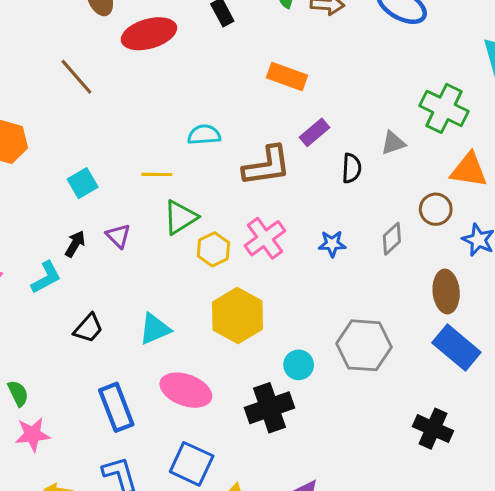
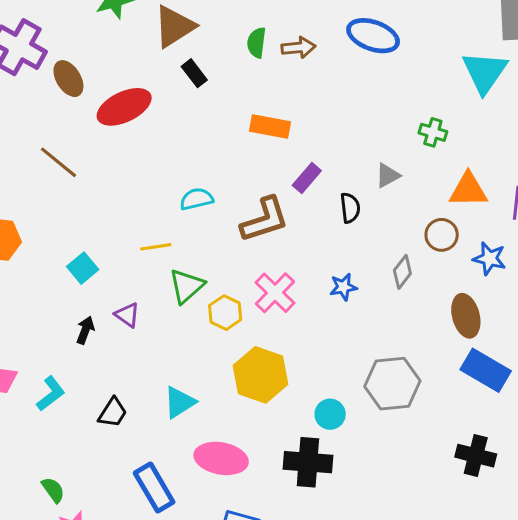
green cross: (444, 108) -> (433, 132), size x0.6
cyan L-shape: (46, 277) -> (51, 394), moved
black cross: (269, 408) -> (308, 462), turned 33

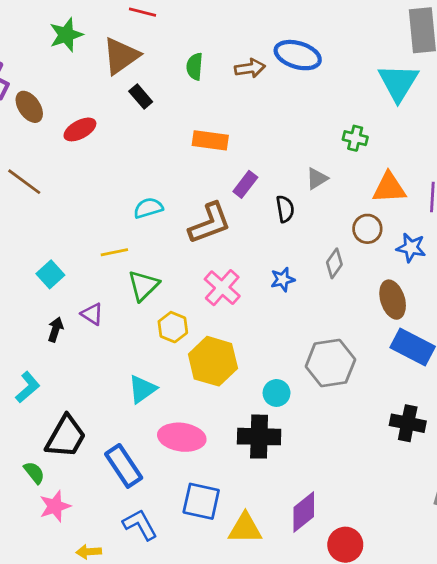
brown arrow: (298, 48) -> (250, 68), moved
red ellipse: (124, 107) -> (80, 129), size x0.7
yellow hexagon: (225, 313) -> (173, 327), moved
black trapezoid: (113, 413) -> (66, 437), moved, size x1.6

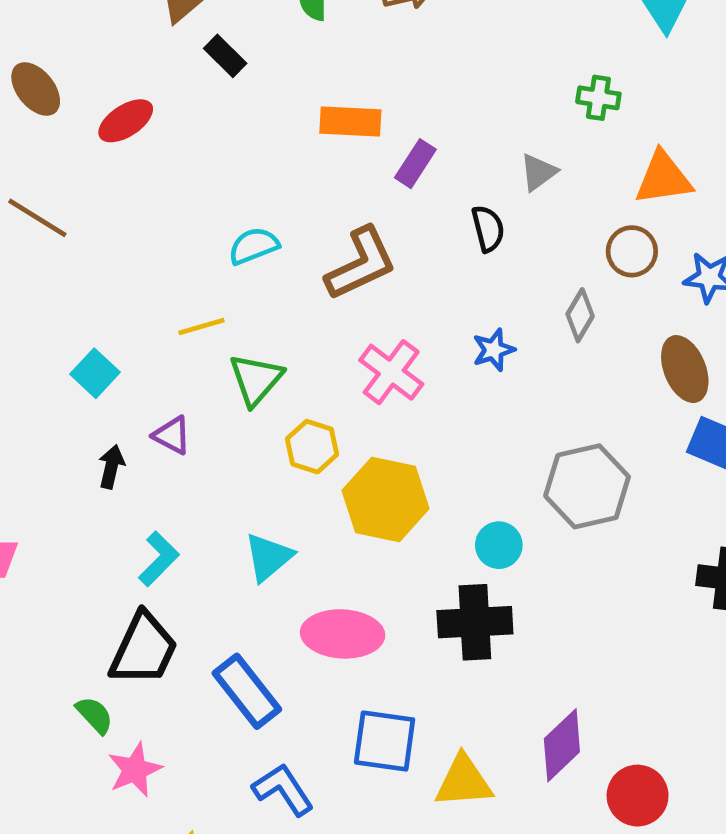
purple rectangle: (245, 184) -> (415, 164), moved
cyan L-shape: (28, 387) -> (159, 559), moved

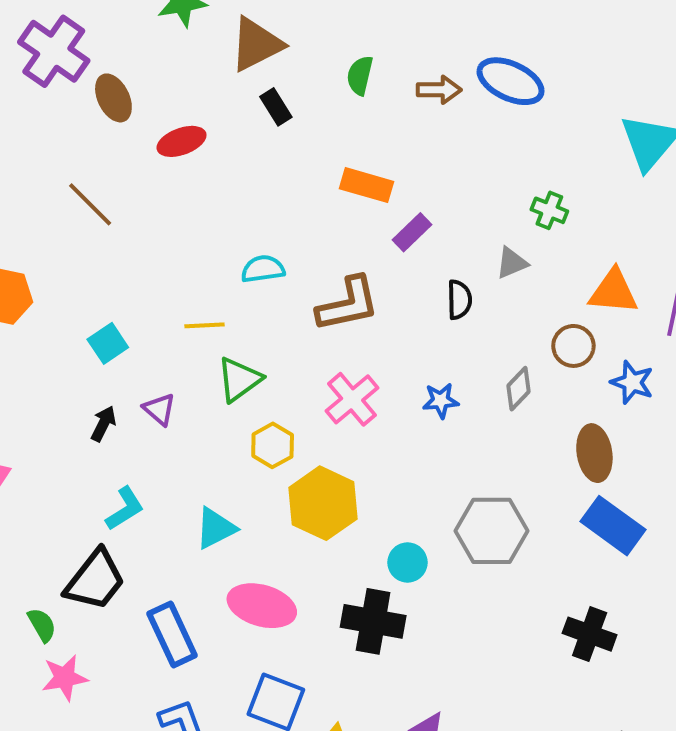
green cross: (598, 98) -> (549, 210), moved

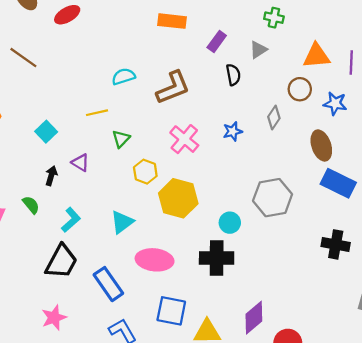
purple rectangle: (412, 232) -> (217, 41), moved
green triangle: (239, 379) -> (121, 139), size x0.7
green semicircle: (42, 625) -> (31, 205), moved

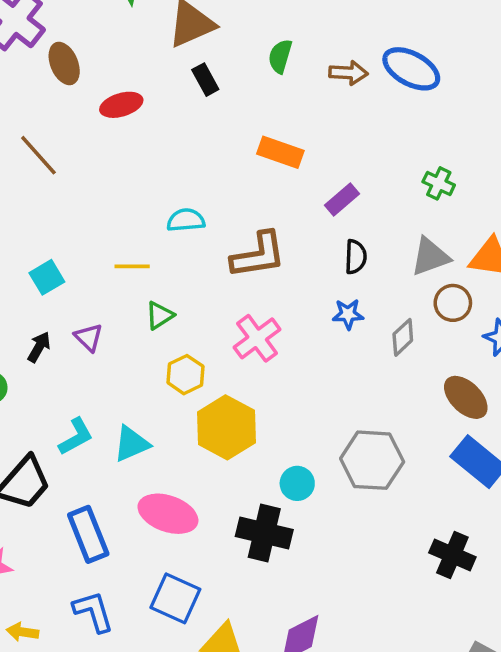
gray triangle: (258, 50) -> (430, 257), moved, size x1.4
blue star: (233, 131) -> (348, 314), moved
brown ellipse: (321, 146) -> (466, 397), turned -40
cyan L-shape: (71, 220) -> (76, 436), moved

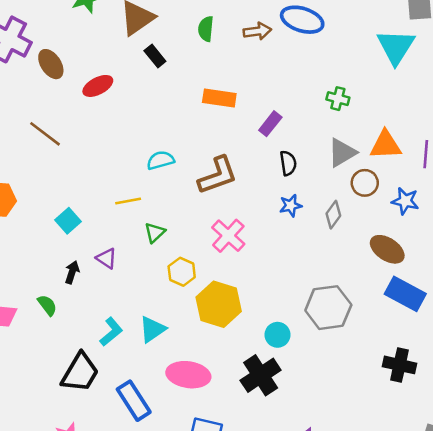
black cross: (264, 533) -> (261, 375), turned -36

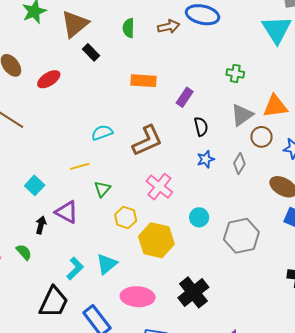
purple triangle: (107, 258) -> (67, 212), size x1.4
cyan circle: (277, 335) -> (199, 217), moved

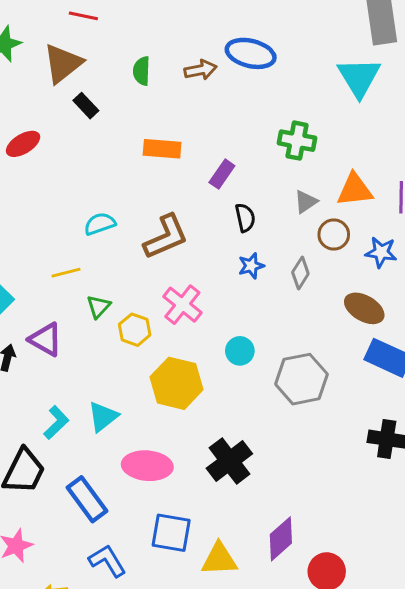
green cross: (235, 73) -> (297, 141), size x1.4
gray triangle: (242, 115) -> (306, 202), size x0.7
yellow hexagon: (126, 218) -> (135, 330), moved

